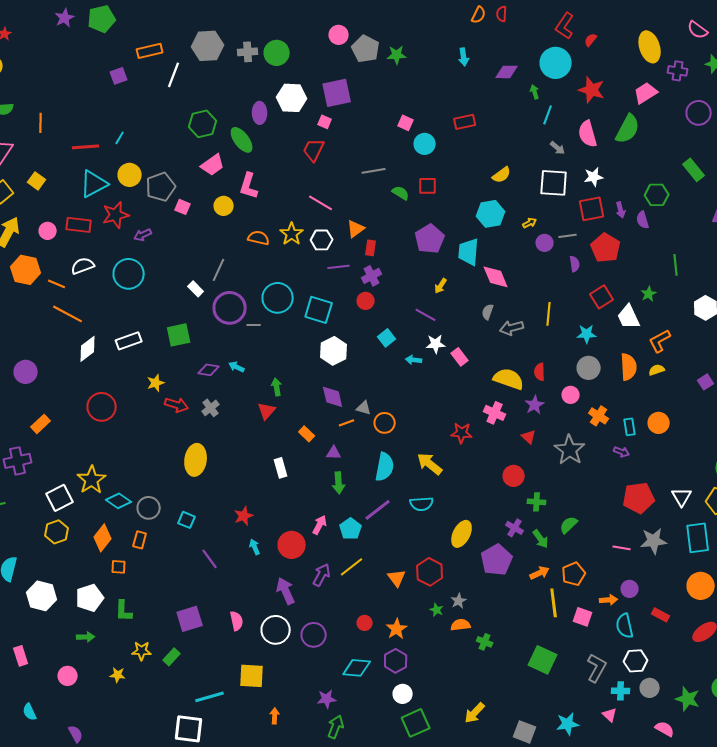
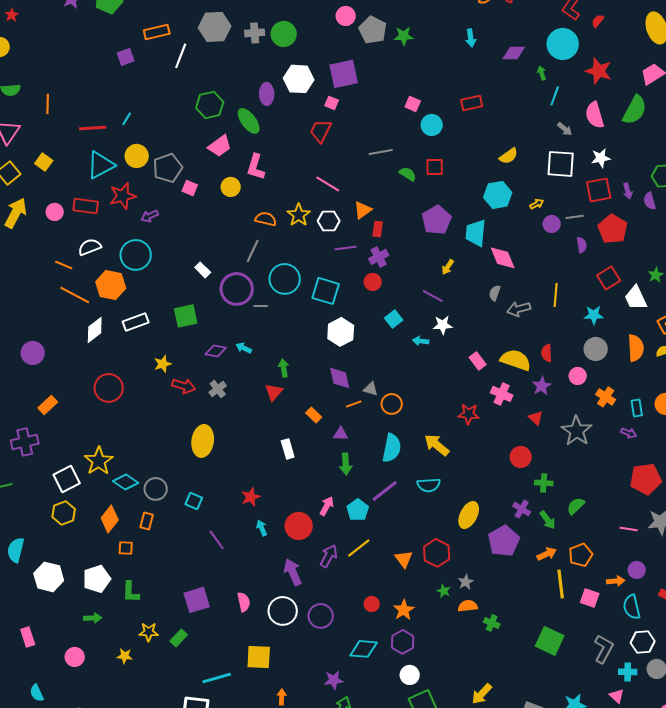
orange hexagon: (26, 270) -> (111, 285), moved
gray line: (219, 270) -> (253, 251), moved
pink rectangle: (460, 357) -> (478, 361), moved

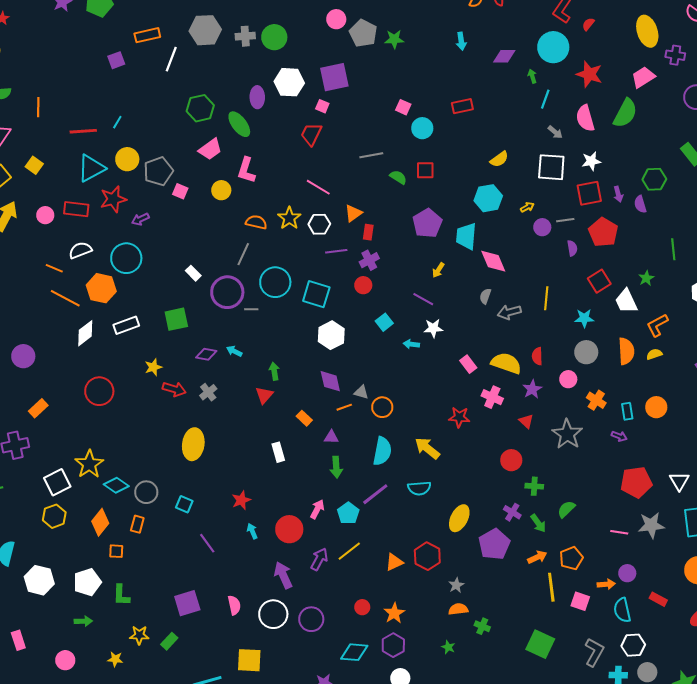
orange triangle: (404, 559) -> (394, 562), turned 42
green star: (444, 591) -> (448, 647), moved

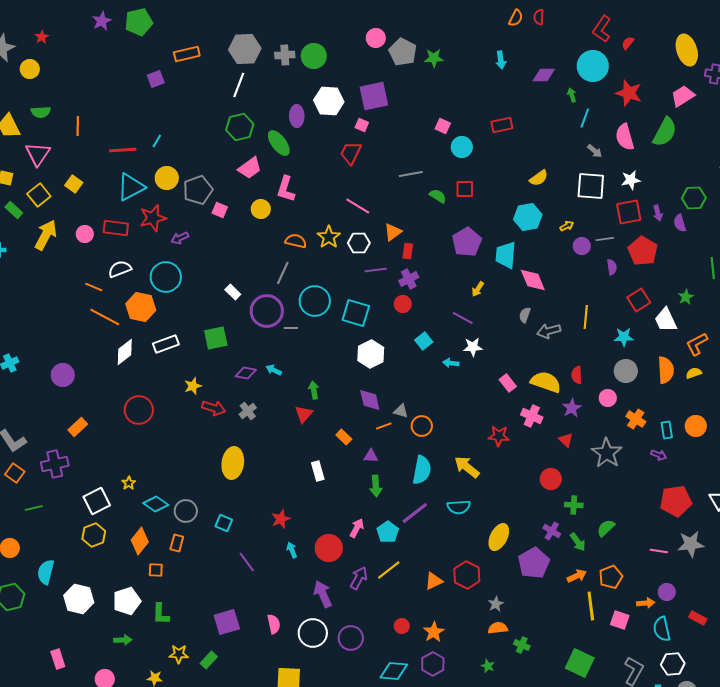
white line: (171, 59) -> (239, 85), moved
yellow star: (89, 464) -> (129, 483), size x0.5

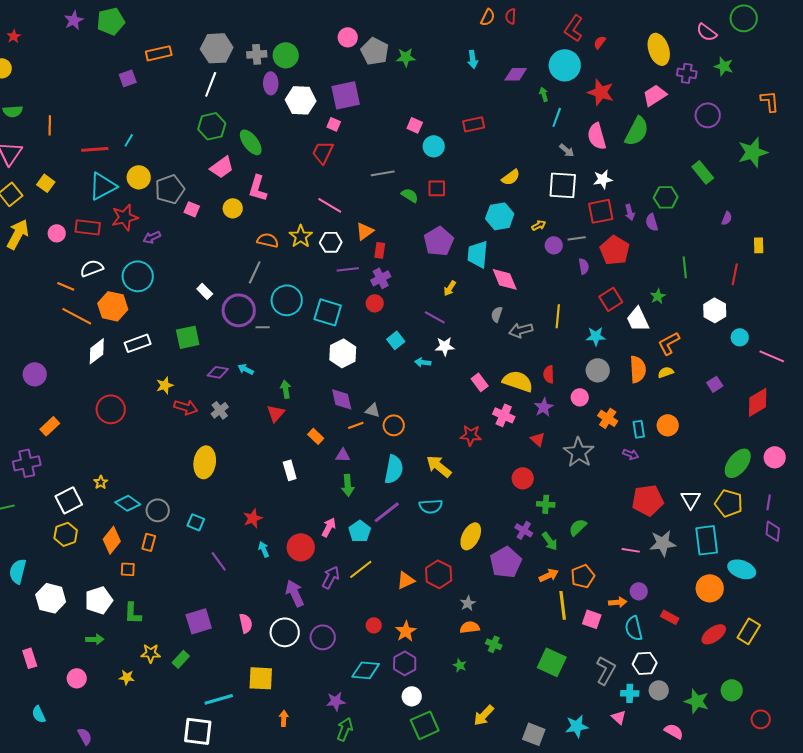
purple ellipse: (297, 116) -> (271, 83), moved

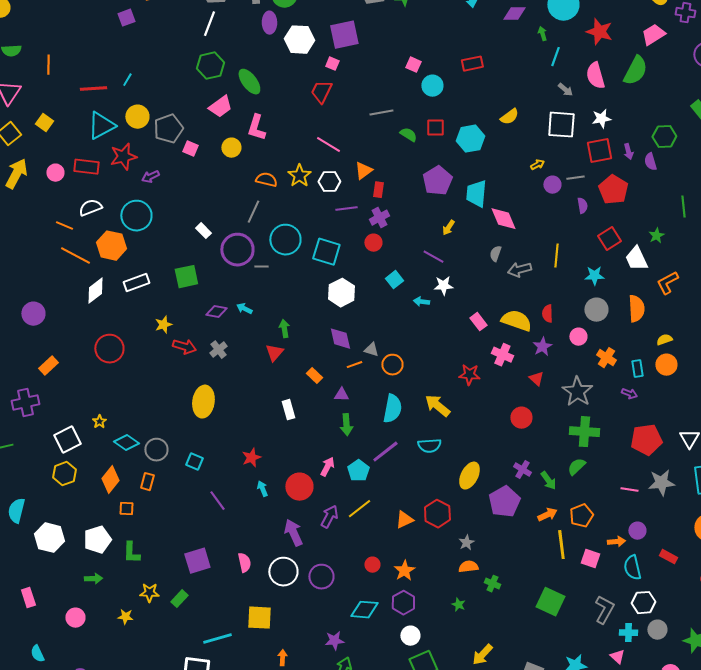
cyan hexagon: (500, 216) -> (470, 139), moved
yellow semicircle: (666, 372) -> (664, 340), moved
green cross: (546, 504) -> (584, 432), moved, size x1.6

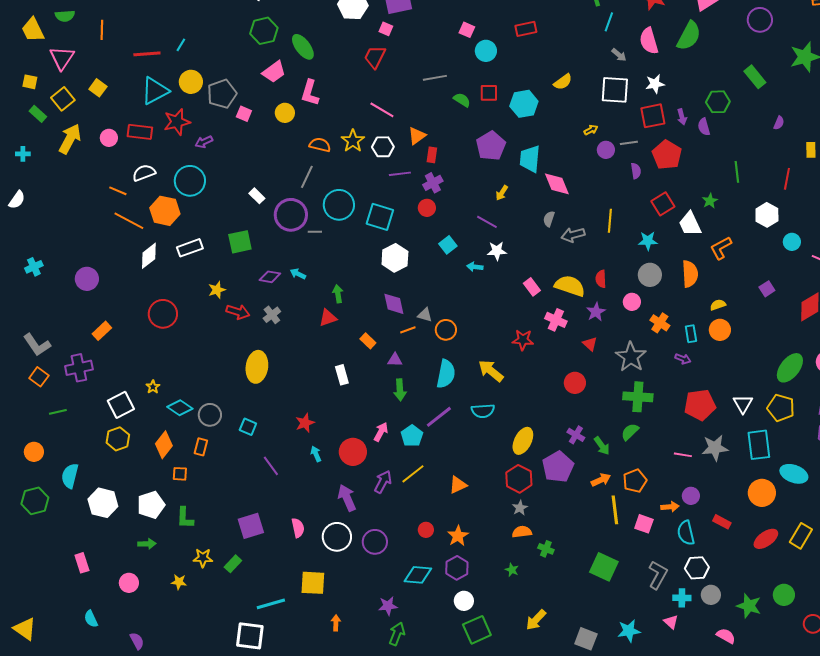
red triangle: (274, 353) -> (328, 318), turned 30
red hexagon: (437, 514) -> (519, 479), moved

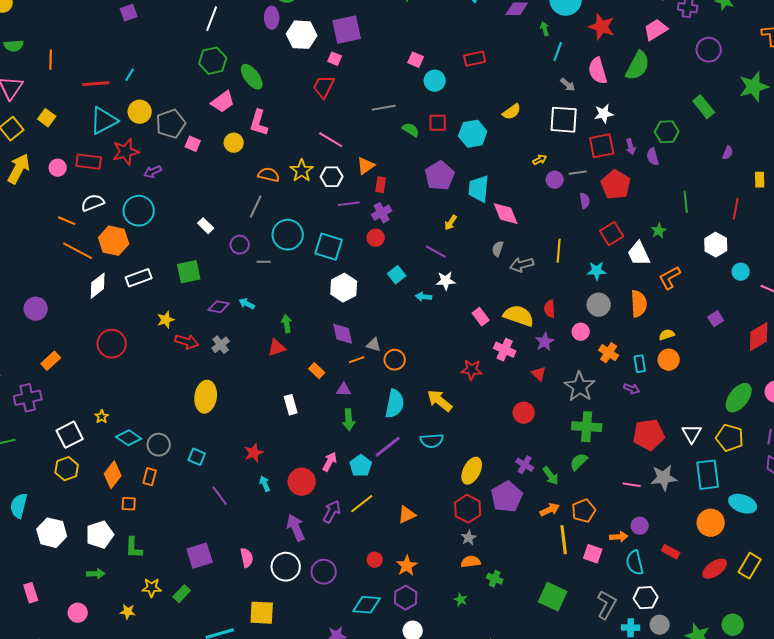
purple circle: (291, 215) -> (240, 245), size x0.6

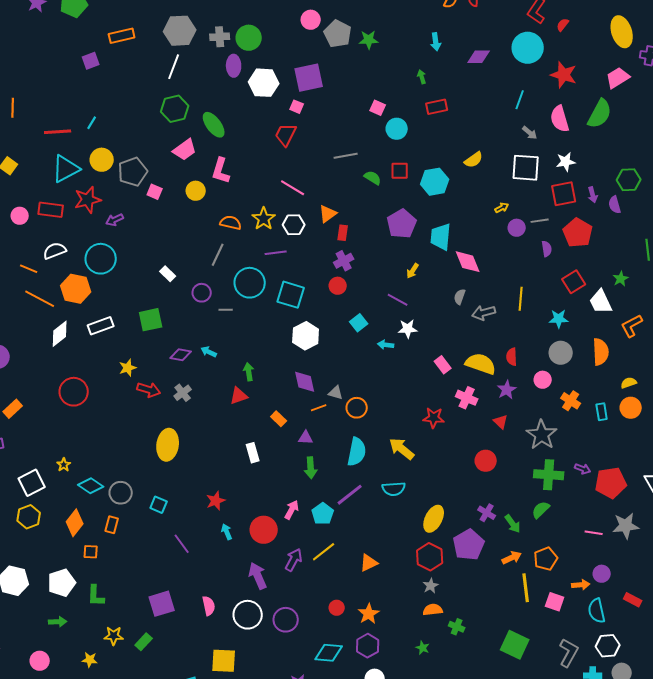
green arrow: (545, 29) -> (422, 77), moved
purple line: (349, 204) -> (276, 253), moved
purple arrow: (632, 389) -> (583, 469), moved

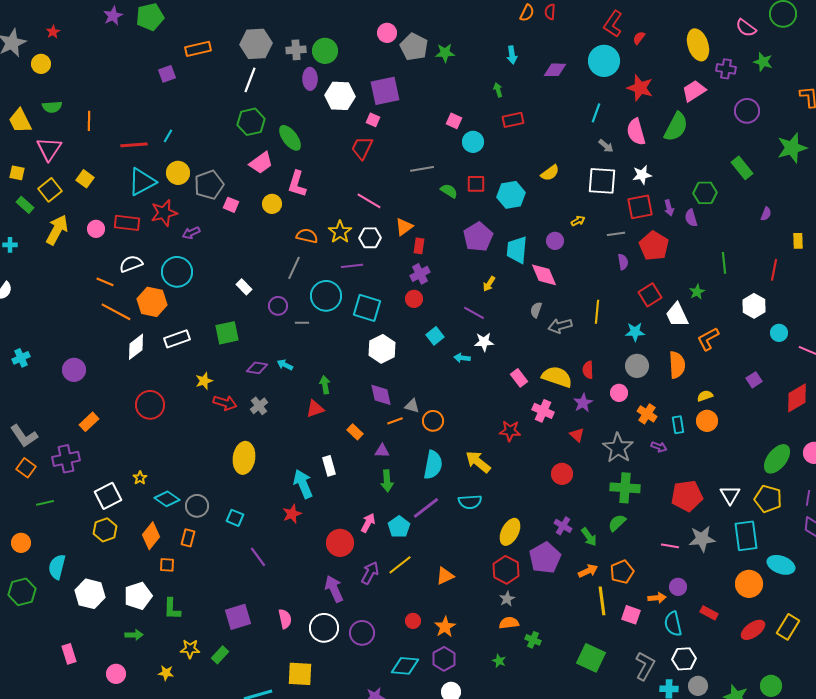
purple circle: (517, 228) -> (555, 241), moved
purple arrow: (583, 469) -> (659, 447), moved
cyan arrow: (227, 532) -> (303, 484), moved, size x1.8

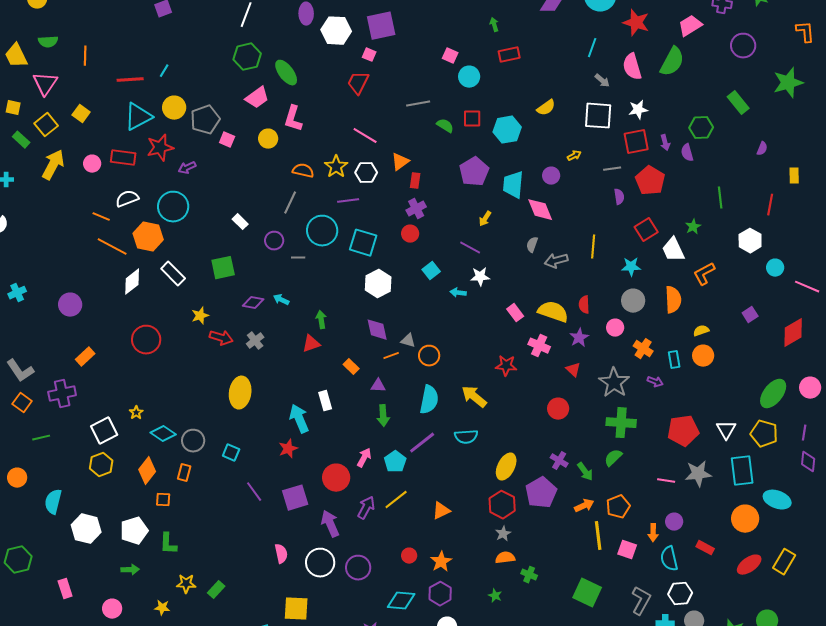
white rectangle: (177, 339) -> (173, 274), turned 65
green hexagon: (22, 592) -> (18, 560), moved
orange arrow: (657, 598) -> (653, 533), turned 96
purple square: (238, 617) -> (295, 498), moved

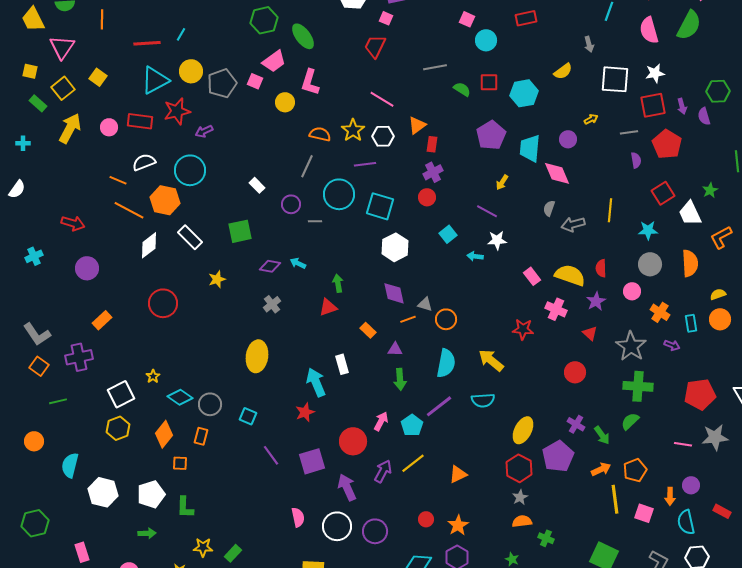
gray arrow: (602, 81) -> (589, 44), moved, turned 35
pink square: (227, 140) -> (255, 81), moved
red arrow: (221, 338) -> (73, 223), moved

